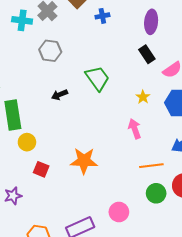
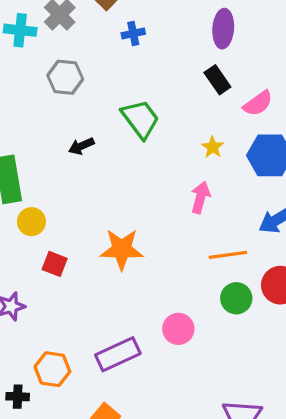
blue cross: (102, 16) -> (133, 33), moved
pink arrow: (135, 129) -> (201, 197), turned 36

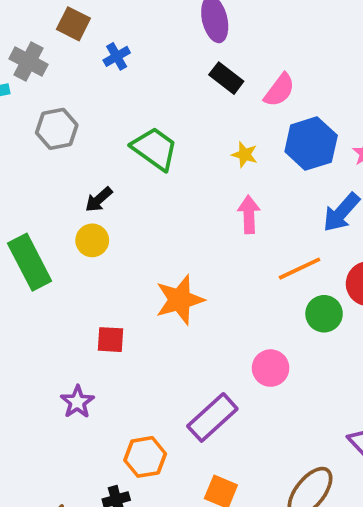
yellow circle: (31, 222) -> (92, 240), moved

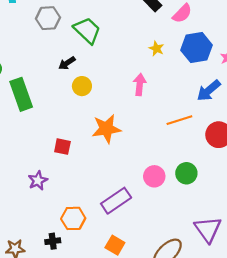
green trapezoid: (155, 149) -> (87, 30), moved
pink arrow: (249, 214) -> (140, 85), moved
yellow circle: (92, 240) -> (82, 86), moved
green circle: (324, 314) -> (186, 173), moved

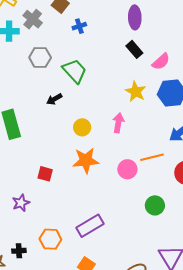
yellow star: (156, 49) -> (136, 92), size x1.5
yellow circle: (82, 86) -> (82, 127), moved
pink circle: (154, 176) -> (127, 169), moved
black cross: (53, 241) -> (19, 251), moved

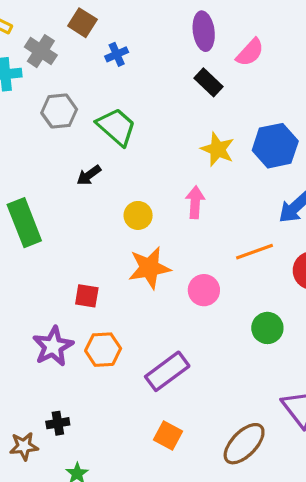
pink semicircle: (161, 62) -> (250, 52), moved
pink circle: (127, 169) -> (204, 290), moved
purple star: (21, 203) -> (53, 346), size x1.4
orange hexagon: (50, 239) -> (103, 350), moved

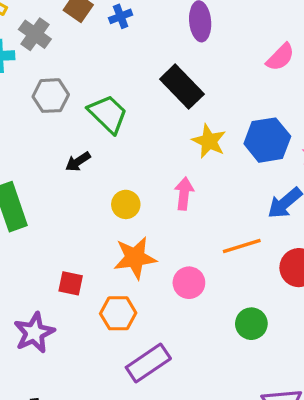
pink semicircle: (250, 52) -> (280, 57), moved
blue cross: (117, 54) -> (121, 16), moved
black rectangle: (209, 82) -> (182, 87), moved, size x1.5
orange hexagon: (103, 350) -> (118, 313), moved

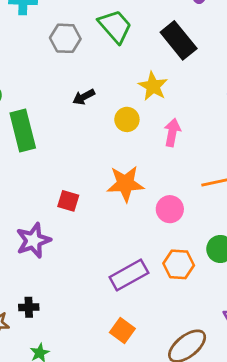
green trapezoid: (108, 114) -> (115, 26), moved
yellow star: (209, 141) -> (153, 86), moved
yellow circle: (126, 204) -> (127, 119), moved
orange hexagon: (118, 313) -> (179, 264), moved

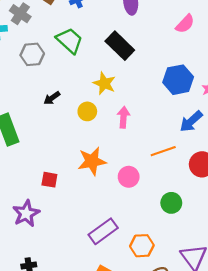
orange hexagon: (179, 264) -> (142, 246), moved

